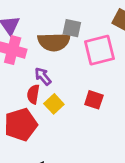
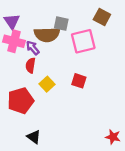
purple arrow: (43, 76) -> (33, 48), moved
red semicircle: (33, 94) -> (30, 65), moved

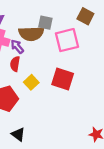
red square: (79, 81) -> (63, 79), size x1.5

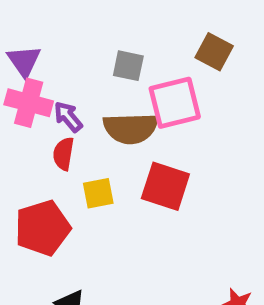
brown semicircle: (31, 34) -> (131, 128), moved
yellow square: (31, 82) -> (98, 193), turned 32

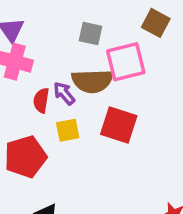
purple arrow: (68, 117) -> (64, 93), moved

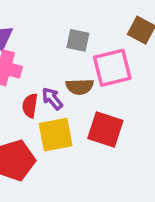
brown semicircle: (92, 81) -> (80, 87), size x0.7
yellow square: (68, 130) -> (56, 135), size x1.5

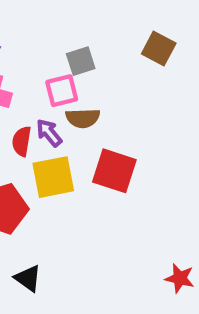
gray square: (78, 40) -> (81, 61), turned -30
pink square: (112, 68) -> (62, 91), moved, size x0.7

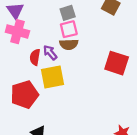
pink square: (62, 91) -> (69, 29), moved
red square: (114, 171) -> (117, 63), moved

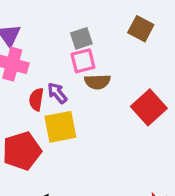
brown semicircle: (69, 44) -> (97, 82), moved
red square: (117, 63) -> (149, 107), turned 30

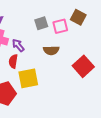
pink square: (83, 61) -> (60, 26), moved
purple arrow: (57, 93) -> (18, 45), moved

